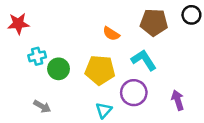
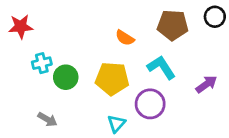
purple arrow: (178, 100) -> (206, 84), moved, turned 72

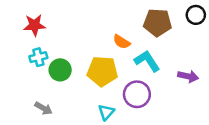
red star: (21, 27) -> (35, 25), moved
orange semicircle: (125, 38) -> (122, 42), moved
purple arrow: (206, 84) -> (188, 76), turned 48

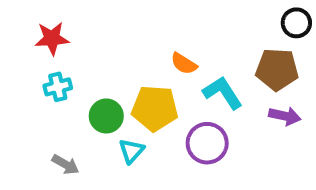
brown pentagon: (157, 23) -> (277, 69), moved
green circle: (60, 70) -> (106, 116), moved
cyan triangle: (106, 112) -> (131, 151), moved

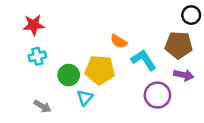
purple circle: (207, 143) -> (157, 95), moved

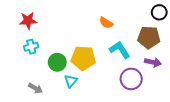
orange semicircle: (119, 41) -> (106, 23), moved

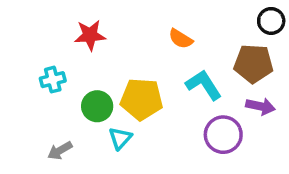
red star: (28, 21) -> (90, 35), moved
gray arrow: (35, 88) -> (60, 151), turned 120

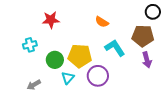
purple arrow: (261, 106) -> (147, 60), turned 63
purple circle: (223, 135) -> (98, 76), moved

